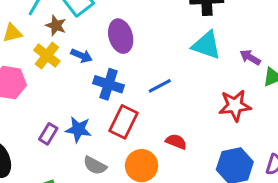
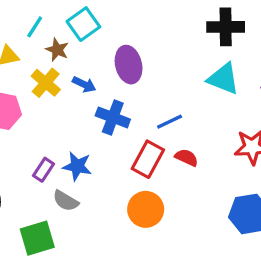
red rectangle: (124, 122) -> (148, 159), moved
red semicircle: (176, 142) -> (186, 158), moved
gray semicircle: (95, 166) -> (66, 201), moved

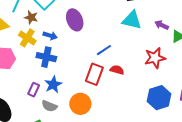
blue cross: (113, 117) -> (46, 57), moved
blue star: (77, 166) -> (53, 85), turned -30
orange circle: (146, 209) -> (80, 104), moved

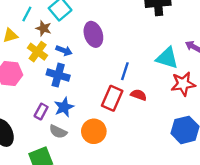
cyan triangle: (132, 20) -> (167, 58), moved
blue line: (104, 50) -> (125, 71), turned -42

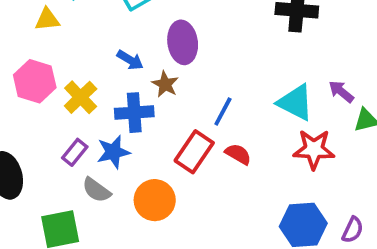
brown star: (44, 28) -> (165, 84), moved
yellow cross: (38, 52) -> (81, 97), moved
blue cross: (58, 75) -> (134, 113), moved, turned -30

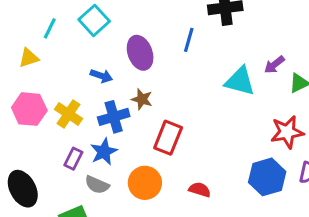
brown star: (165, 84) -> (142, 99), moved
purple arrow: (341, 92) -> (274, 65), turned -65
blue line: (223, 112) -> (189, 40), moved
red star: (314, 149) -> (287, 132), moved
red semicircle: (238, 154) -> (200, 190), moved

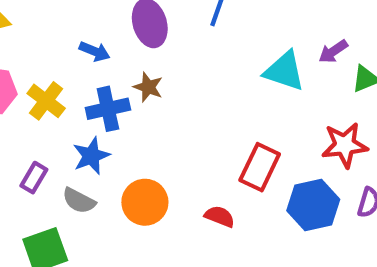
red rectangle: (168, 138) -> (260, 167), moved
purple rectangle: (73, 159) -> (34, 178), moved

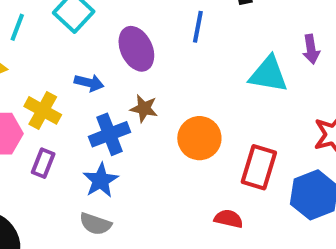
purple arrow: (333, 51) -> (311, 49), turned -56
yellow cross: (46, 101) -> (43, 110), moved
purple rectangle: (34, 178) -> (43, 163), moved
orange circle: (145, 202) -> (199, 138), moved

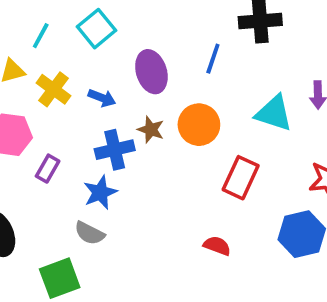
yellow cross: (43, 110) -> (53, 89), moved
orange circle: (199, 138) -> (199, 125), moved
red rectangle: (259, 167) -> (241, 178), moved

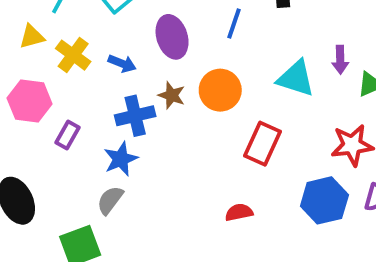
gray semicircle: (90, 233) -> (110, 200), turned 100
red semicircle: (217, 246) -> (239, 212), turned -32

